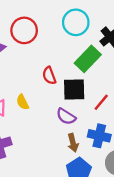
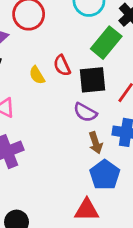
yellow semicircle: (23, 102) -> (37, 75), moved

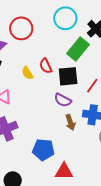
blue pentagon: (105, 175) -> (43, 150), moved, turned -30

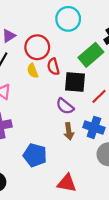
cyan circle: (65, 18) -> (68, 19), moved
red circle: (21, 28) -> (37, 47), moved
red triangle: (64, 171) -> (67, 183), moved

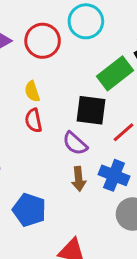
red circle: (37, 47) -> (43, 41), moved
red semicircle: (53, 67) -> (33, 120), moved

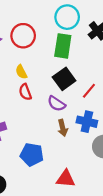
cyan circle: (86, 21) -> (67, 17), moved
green rectangle: (115, 73) -> (63, 46), moved, turned -35
black square: (91, 110) -> (64, 79), turned -35

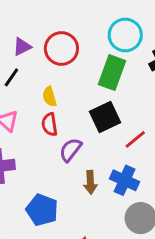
purple semicircle: (56, 104) -> (71, 150), moved, turned 84

